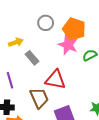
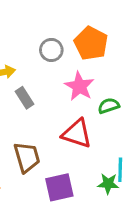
orange pentagon: (74, 29) -> (91, 43), moved
red triangle: (55, 80) -> (77, 134), moved

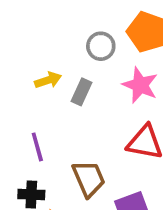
gray rectangle: (24, 98) -> (81, 92), moved, turned 65

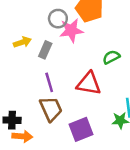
pink star: (140, 85) -> (71, 30), moved, turned -30
purple line: (37, 147) -> (49, 82), moved

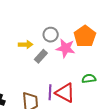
gray circle: (58, 19) -> (51, 35), moved
purple line: (49, 82) -> (50, 92), moved

